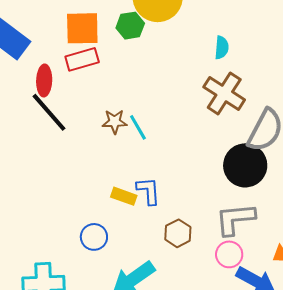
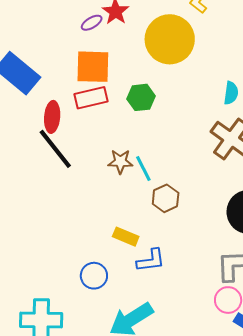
green hexagon: (130, 26) -> (141, 97), moved
blue L-shape: (148, 191) -> (151, 260), moved, turned 84
brown hexagon: (178, 233) -> (166, 198), moved

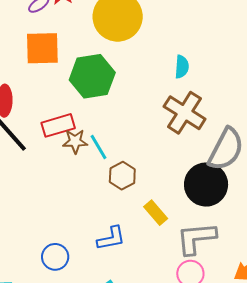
green hexagon: (141, 97) -> (92, 76), size x1.6
red rectangle: (91, 98) -> (58, 125), moved
yellow rectangle: (126, 237) -> (156, 213), moved, turned 30

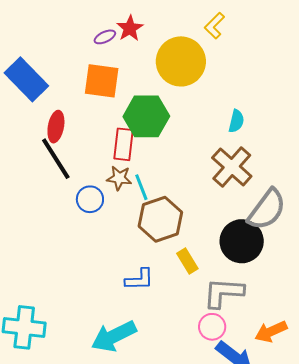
red rectangle: (58, 125) -> (124, 144), moved, turned -76
brown hexagon: (122, 176) -> (160, 219), size x1.6
blue circle: (55, 257) -> (90, 199), moved

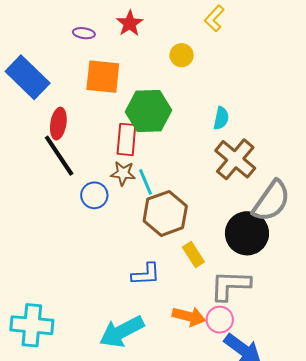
purple ellipse: (105, 37) -> (84, 33), moved, turned 35
yellow circle: (181, 61) -> (182, 55), size x0.5
cyan semicircle: (236, 121) -> (221, 118), moved
orange arrow: (271, 332) -> (189, 316), moved, turned -140

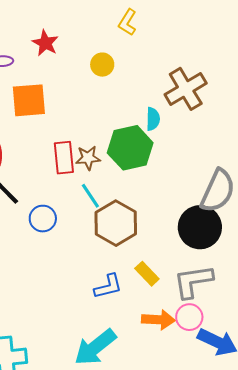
green hexagon: (148, 111) -> (130, 148), moved
brown cross: (235, 159) -> (186, 89), moved, turned 30
brown star: (123, 173) -> (88, 158), moved
yellow rectangle: (193, 255) -> (147, 274), moved

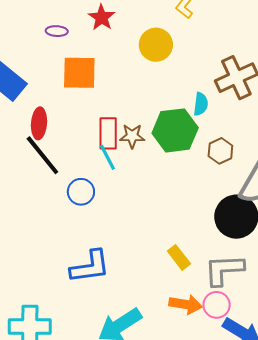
yellow circle: (102, 65) -> (156, 45), size x1.4
cyan line: (90, 196) -> (107, 157), moved
brown hexagon: (116, 223) -> (220, 151), moved, size x0.6
blue L-shape: (108, 286) -> (90, 267), moved, size x1.4

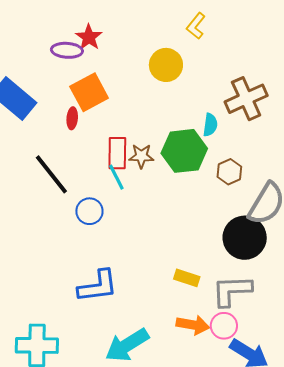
red star: (102, 17) -> (89, 37), moved
purple ellipse: (57, 31) -> (67, 50), size x1.4
orange square: (79, 73) -> (89, 92), turned -30
red ellipse: (39, 123) -> (72, 118), moved, size x0.7
yellow rectangle: (179, 257) -> (187, 278), turned -35

